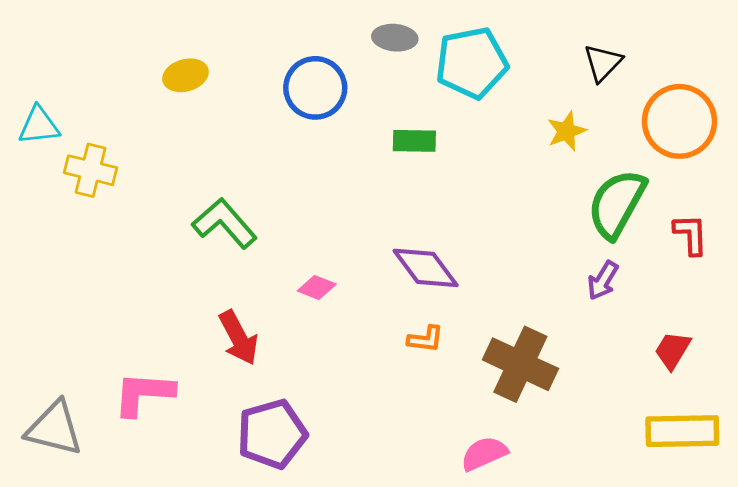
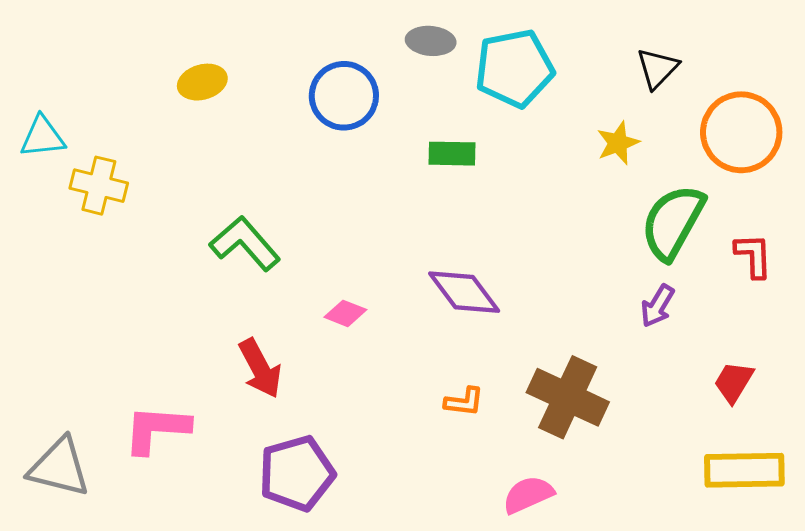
orange L-shape: (426, 339) -> (464, 402), moved

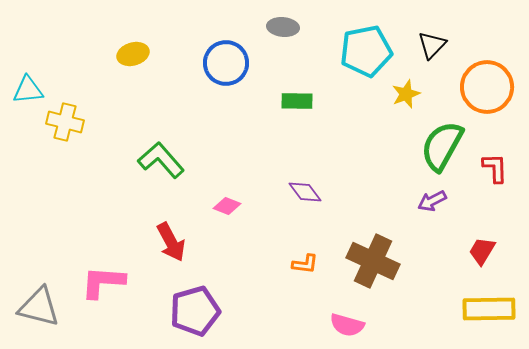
cyan pentagon: (514, 68) -> (366, 51), moved
purple diamond: (464, 292) -> (305, 192), size x0.7
purple arrow: (658, 306) -> (432, 201), turned 32
pink semicircle: (528, 495) -> (347, 325), turned -140

